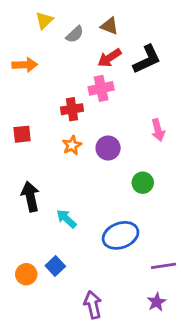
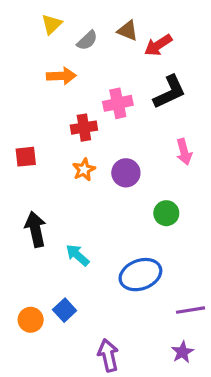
red arrow: (109, 58) -> (158, 45), moved
black L-shape: (147, 59) -> (170, 92), moved
orange arrow: (25, 65) -> (61, 76), moved

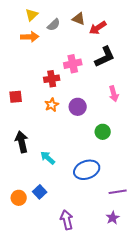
orange arrow: (61, 76) -> (30, 37), moved

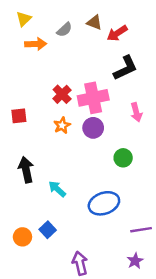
yellow triangle: (32, 15) -> (24, 19), moved
pink cross: (73, 64) -> (93, 98), moved, size x1.4
red cross: (52, 79) -> (62, 94), turned -35

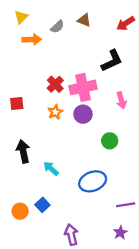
red arrow: (117, 33) -> (126, 23), moved

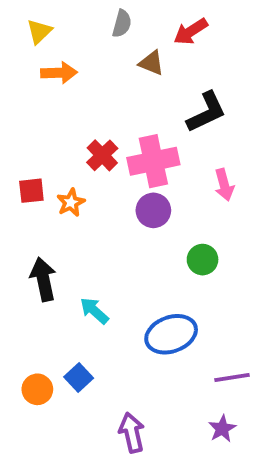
brown triangle: (84, 20) -> (151, 63), moved
red arrow: (126, 23) -> (191, 31), moved
gray semicircle: (57, 27) -> (122, 24), moved, turned -32
orange star: (55, 112) -> (71, 203), moved

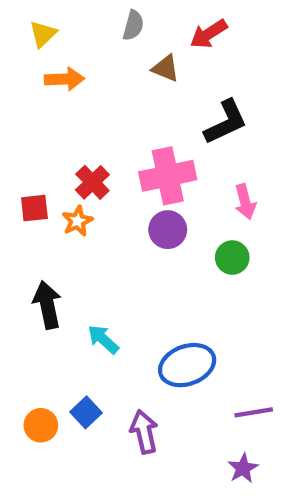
red cross: (102, 155) -> (92, 182), moved
green circle: (203, 260) -> (232, 258), moved
purple arrow: (132, 433) -> (144, 432), moved

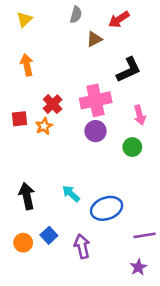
brown triangle: (166, 68) -> (94, 39), turned -49
orange arrow: (64, 79) -> (27, 65), moved, turned -100
black arrow: (47, 305) -> (27, 196), moved
cyan arrow: (103, 339) -> (71, 194), moved

